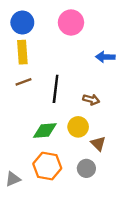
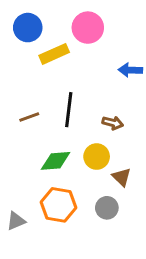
yellow rectangle: (22, 52) -> (54, 54), moved, turned 70
brown line: (24, 82) -> (29, 117), moved

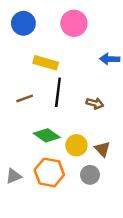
yellow rectangle: (54, 54) -> (46, 63), moved, turned 40
yellow circle: (97, 157) -> (76, 145), moved
green diamond: (56, 161) -> (47, 135), turned 40
gray triangle: (16, 221) -> (14, 176), moved

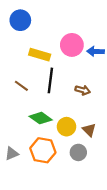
pink circle: (74, 23) -> (72, 45), moved
brown line: (25, 98) -> (21, 86), turned 56

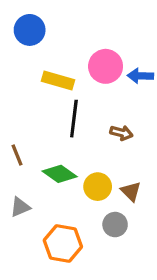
brown line: (21, 86) -> (17, 155), moved, turned 32
orange hexagon: (43, 150) -> (63, 244), moved
gray triangle: (12, 154) -> (20, 207), moved

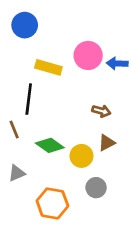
black line: (74, 119) -> (29, 99), moved
brown triangle: (131, 191) -> (107, 143), moved, turned 48

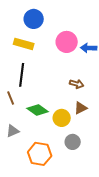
blue circle: (25, 25) -> (34, 19), moved
yellow rectangle: (48, 67) -> (24, 44), moved

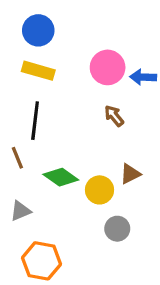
blue circle: (34, 19) -> (38, 30), moved
brown arrow: (77, 84) -> (114, 116), moved, turned -144
orange hexagon: (40, 154) -> (41, 261), moved

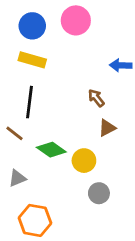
pink circle: (108, 67) -> (76, 20), moved
brown line: (17, 158) -> (15, 133), turned -30
brown triangle: (130, 174) -> (107, 128), moved

